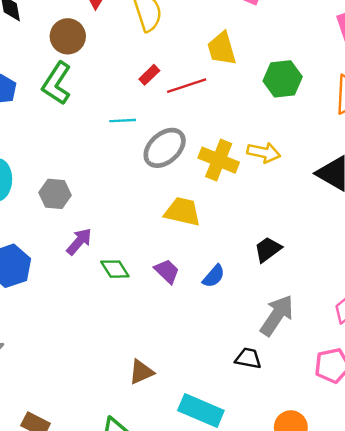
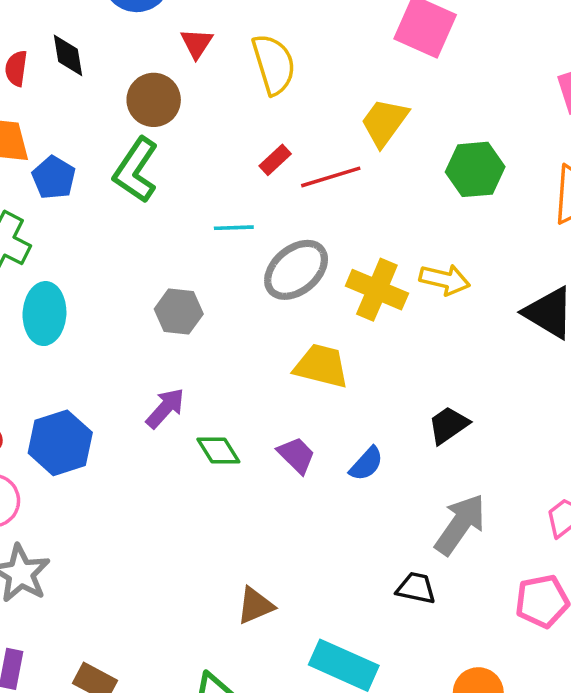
yellow trapezoid: (222, 49) -> (384, 122), turned 51
gray hexagon: (55, 194) -> (179, 312), moved

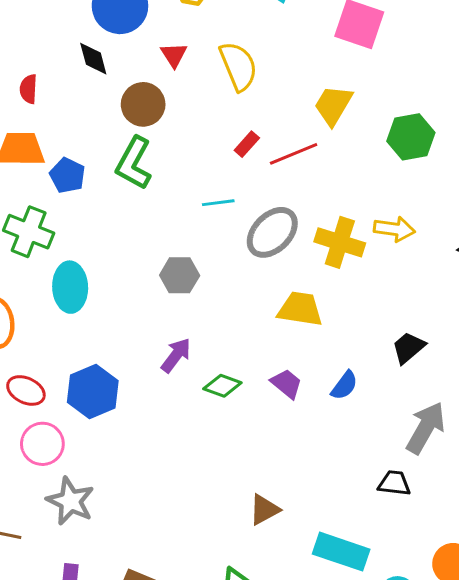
black diamond: (68, 55) -> (93, 59), moved
green diamond: (218, 451) -> (222, 386), turned -33

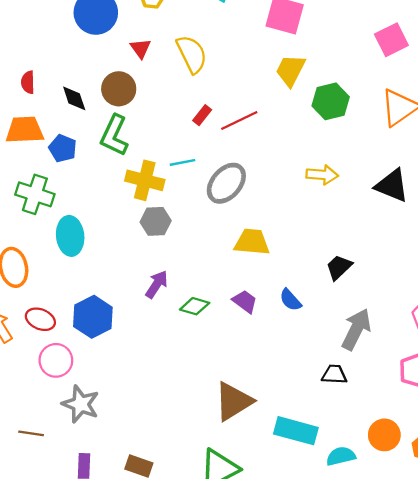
black diamond: (93, 59) -> (74, 98), moved
yellow trapezoid: (333, 105) -> (291, 70), moved
yellow cross: (340, 242) -> (145, 180), moved
blue semicircle: (344, 385) -> (290, 300), turned 105
brown triangle: (264, 510) -> (233, 401), size x1.6

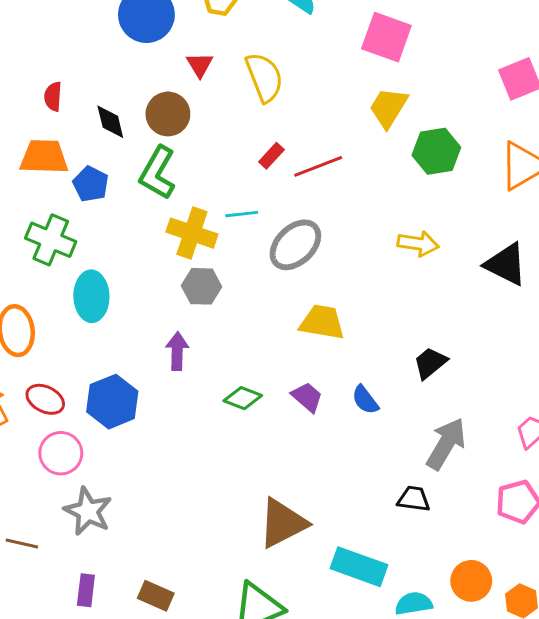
purple arrow: (157, 284) -> (177, 351), moved, turned -36

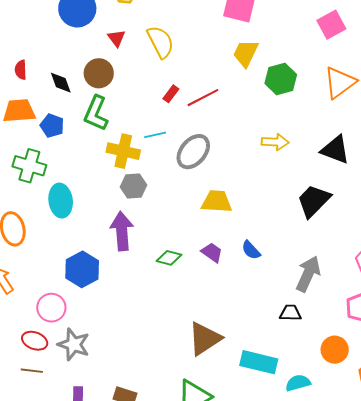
purple arrow: (177, 351) -> (122, 231), size x1.5
black trapezoid: (430, 363) -> (314, 201), moved, size x1.5
red ellipse: (45, 399) -> (35, 341), moved
orange circle: (471, 581) -> (335, 350), moved

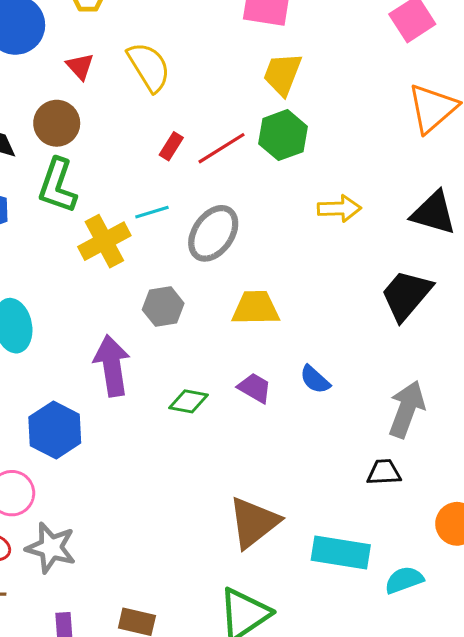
green hexagon: (281, 79) -> (283, 135), moved
yellow cross: (123, 151) -> (104, 241), turned -36
gray hexagon: (134, 186) -> (163, 307), moved

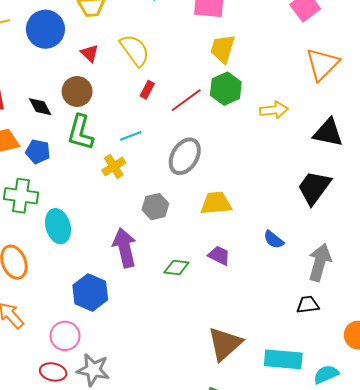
red rectangle: (171, 146) -> (147, 90), moved
yellow arrow: (339, 208) -> (274, 110), moved
cyan line: (152, 212) -> (131, 136), moved
yellow cross: (104, 241) -> (114, 167), size x0.7
blue semicircle: (315, 380) -> (274, 240), moved

